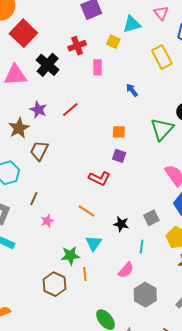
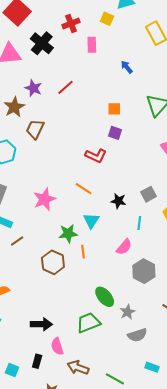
brown line: (34, 199) -> (17, 241), moved, turned 32
pink star: (47, 221) -> (44, 199), size x1.6

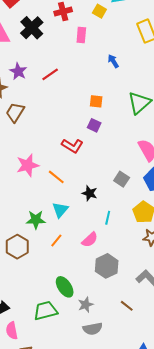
gray square: (149, 194) -> (122, 179), moved, turned -35
pink star: (44, 199) -> (28, 165), moved
orange line: (83, 252) -> (56, 240), moved, turned 40

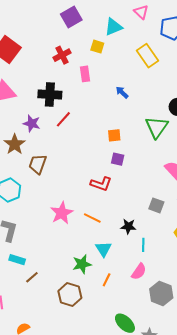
black cross: (32, 28) -> (50, 95), moved, turned -30
cyan line: (108, 218) -> (143, 245), moved

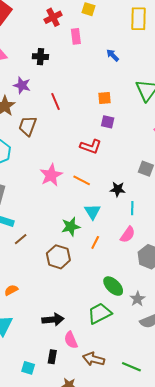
yellow rectangle: (147, 56) -> (139, 19), turned 35
black cross: (50, 95) -> (40, 57), size x0.7
red line: (63, 119) -> (56, 101), moved, turned -66

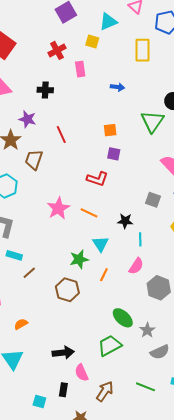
blue arrow: (113, 55) -> (117, 87), turned 144
brown arrow: (94, 359) -> (105, 391), turned 110
green line: (131, 367) -> (145, 387), moved

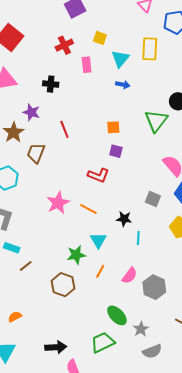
cyan triangle: (108, 22) -> (120, 59), moved, turned -30
pink semicircle: (136, 266) -> (130, 276), moved

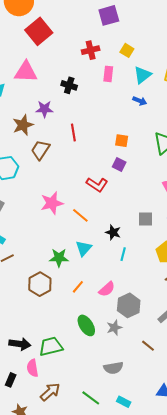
purple star: (31, 112) -> (44, 109), turned -30
gray square: (153, 199) -> (145, 219), turned -35
orange line: (100, 271) -> (78, 287), moved
gray star: (141, 329) -> (114, 328), moved
green trapezoid: (103, 342) -> (51, 346), moved

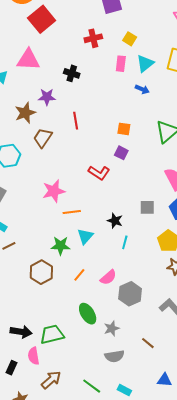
pink rectangle: (108, 74) -> (121, 64), moved
orange line: (80, 215) -> (72, 212), moved, turned -48
gray star: (114, 328) -> (112, 328), moved
brown line: (148, 346) -> (148, 343), moved

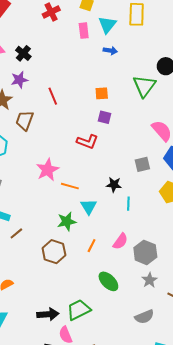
black cross: (72, 73) -> (23, 53), moved, turned 35
orange line: (72, 212) -> (70, 186), turned 36
gray star: (112, 328) -> (149, 280), moved

